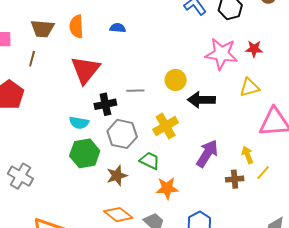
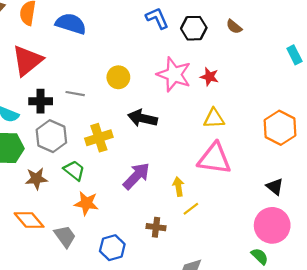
blue semicircle: (118, 28) -> (71, 24), size x1.8
yellow circle: (176, 80) -> (118, 77), moved
yellow triangle: (249, 87) -> (214, 118), moved
brown cross: (235, 179) -> (156, 227), moved

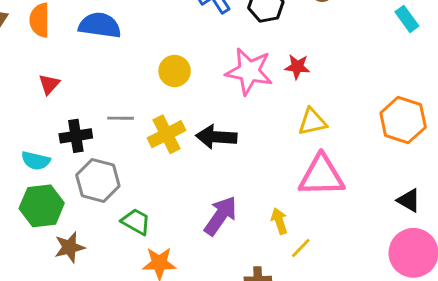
red triangle: (27, 61) -> (49, 84), size x0.5
yellow circle: (118, 77) -> (175, 71), moved
yellow cross: (99, 138) -> (166, 134), moved
brown star: (36, 179) -> (69, 247), moved

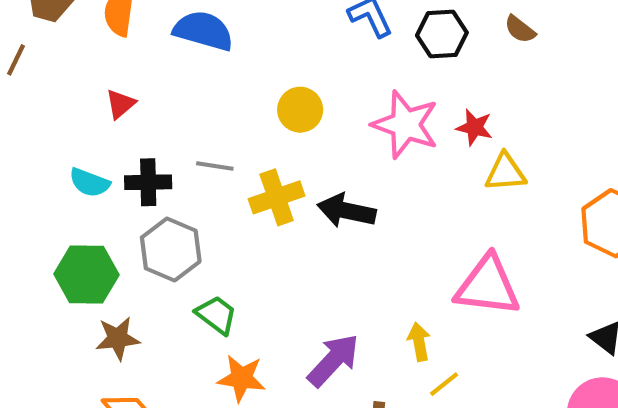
yellow triangle: (312, 122) -> (505, 172), moved
cyan semicircle: (36, 161) -> (89, 183), moved
purple arrow: (221, 216) -> (333, 360), moved

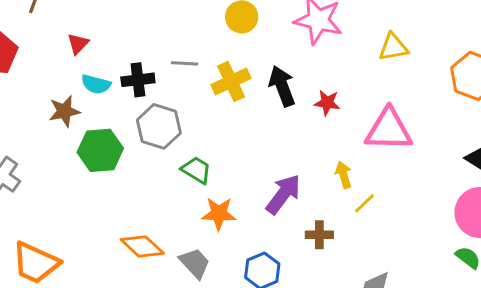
red triangle: (121, 104) -> (78, 44), moved
red star: (474, 127) -> (327, 103), moved
black arrow: (346, 211) -> (282, 86), turned 63
brown star: (118, 338) -> (64, 111), moved

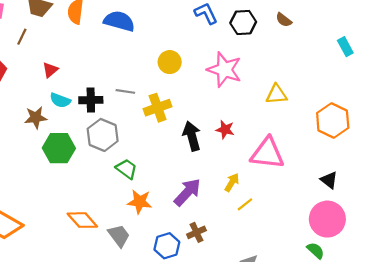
black arrow: (282, 86) -> (192, 136), moved
yellow arrow: (343, 175) -> (232, 182), turned 42
brown cross: (319, 235) -> (196, 232), moved, turned -30

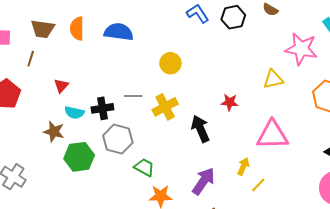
pink star: (224, 70) -> (301, 49), moved
brown star: (36, 118) -> (54, 132), turned 30
red star: (225, 130) -> (230, 102), moved

